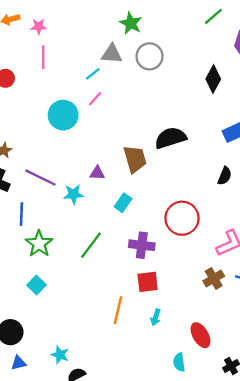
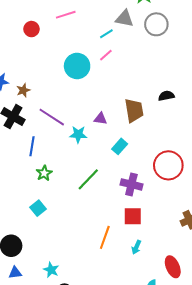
pink line: (43, 57) -> (66, 15), turned 66
black semicircle: (170, 138) -> (166, 96), size x0.6
green star: (39, 244) -> (44, 173), size x0.7

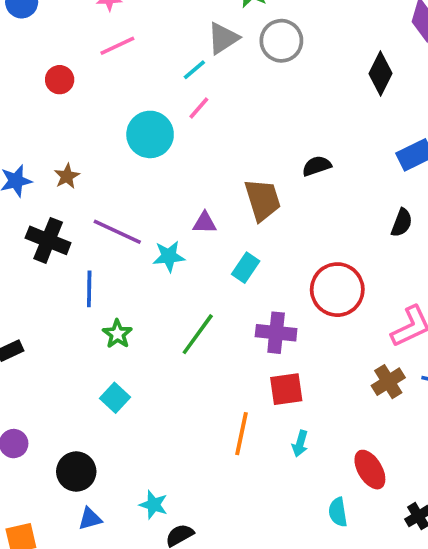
gray triangle: (124, 19) -> (223, 38), turned -36
brown star: (23, 90) -> (67, 176), moved

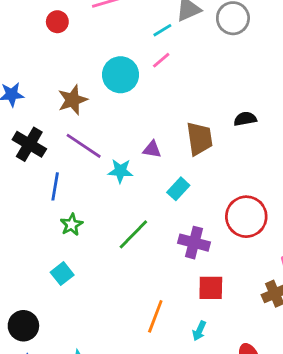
brown star: (67, 176) -> (73, 100), moved, size x1.5
red square: (286, 389) -> (211, 288), moved

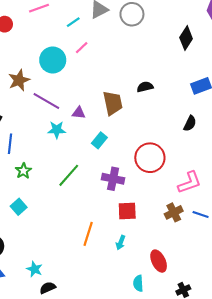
cyan line: (162, 30) -> (73, 22), moved
purple line: (84, 146) -> (46, 101), moved

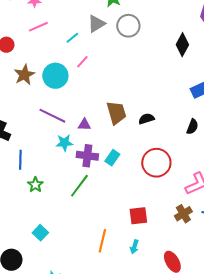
brown star: (19, 80) -> (24, 75), moved
black semicircle: (145, 87) -> (146, 119), moved
cyan rectangle: (99, 140) -> (112, 158), moved
purple cross: (113, 179) -> (87, 156), moved
cyan square: (19, 207) -> (40, 233), moved

